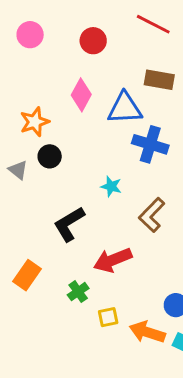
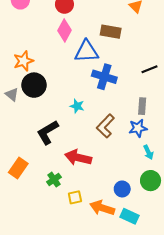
pink diamond: (81, 95) -> (64, 30), moved
black circle: (50, 156) -> (34, 85), size x1.5
red arrow: (113, 260) -> (78, 157), turned 35

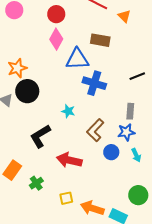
green cross: (54, 180) -> (36, 183), moved
green circle: (151, 181) -> (138, 195), moved
blue circle: (122, 189) -> (111, 152), moved

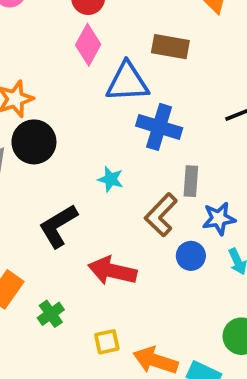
gray rectangle: (130, 111) -> (191, 181), moved

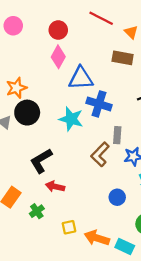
brown rectangle: (170, 47) -> (123, 58), moved
cyan star: (111, 179) -> (71, 119), moved, size x1.6
blue circle: (191, 256) -> (117, 197), moved
red arrow: (112, 271) -> (55, 187), moved, size x0.7

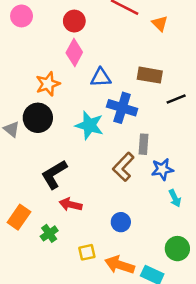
brown rectangle: (123, 58) -> (150, 75), moved
blue triangle: (81, 78) -> (101, 78), size x0.7
orange star: (16, 88) -> (48, 84), moved
blue circle: (117, 197) -> (121, 222), moved

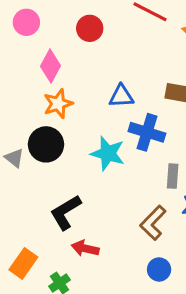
pink diamond: (74, 52) -> (51, 66), moved
brown L-shape: (123, 167) -> (153, 223), moved
blue circle: (121, 222) -> (159, 269), moved

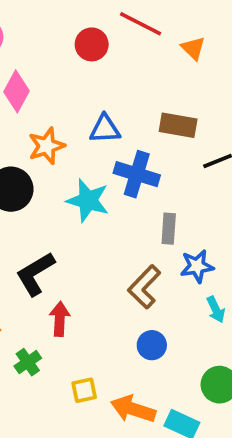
red circle: (90, 28) -> (92, 44), moved
orange star: (58, 104) -> (47, 146), moved
red arrow: (85, 248) -> (60, 319), turned 80

